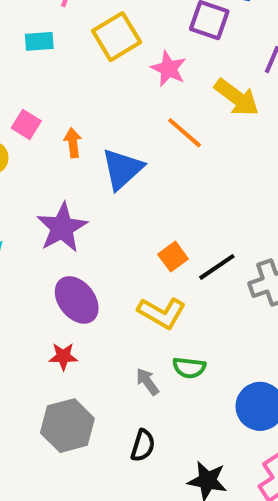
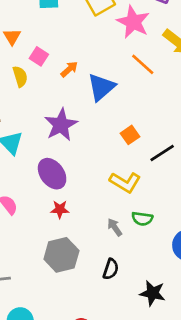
pink star: (169, 69) -> (133, 22), size x1.4
orange arrow: (73, 143) -> (69, 69), turned 54
orange square: (173, 257) -> (130, 135), moved
purple ellipse: (77, 300) -> (52, 174), moved

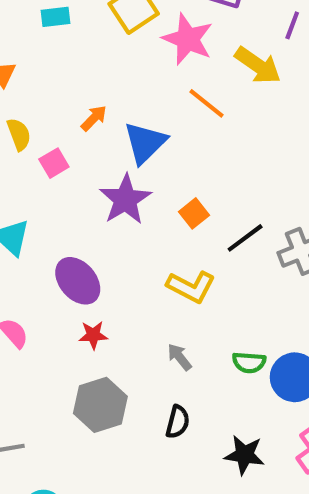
pink square: (39, 56) -> (54, 163), moved, turned 30
purple star: (61, 125) -> (125, 199), moved
green semicircle: (142, 219) -> (249, 362), moved

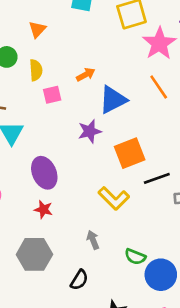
purple star: (125, 199) -> (90, 131), size x0.7
orange square: (194, 213) -> (130, 153), size x1.6

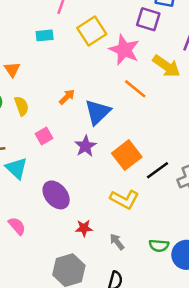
pink square: (52, 95) -> (44, 136), moved
red star: (43, 210) -> (84, 228), moved

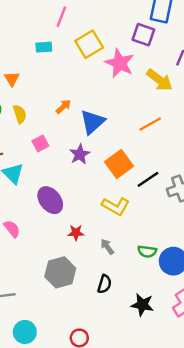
orange line: (135, 89) -> (150, 124), moved, turned -70

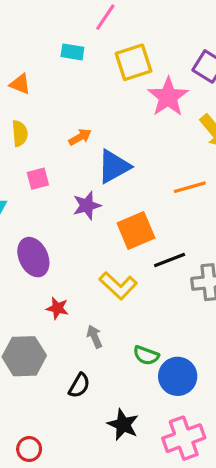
orange triangle: (12, 79) -> (20, 84), turned -49

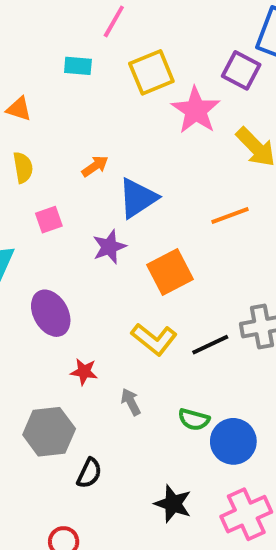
black line: (170, 260) -> (210, 345), moved
black semicircle: (79, 385) -> (89, 473), moved

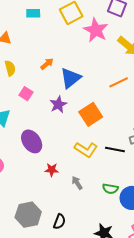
pink square: (49, 220) -> (26, 94), turned -32
black line: (210, 345) -> (115, 150), turned 42
gray hexagon: (49, 432) -> (28, 215), moved

